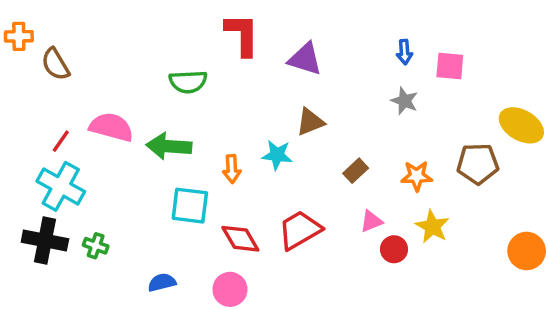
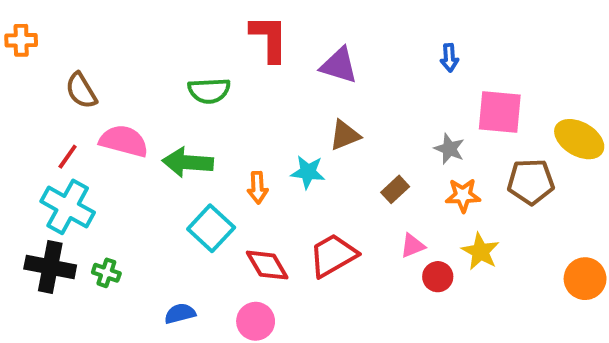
brown semicircle: (55, 64) -> (81, 91), moved
pink square: (450, 66) -> (500, 112), moved, size x1.4
gray star: (404, 101) -> (449, 149), moved
cyan square: (190, 206) -> (211, 228), turned 36

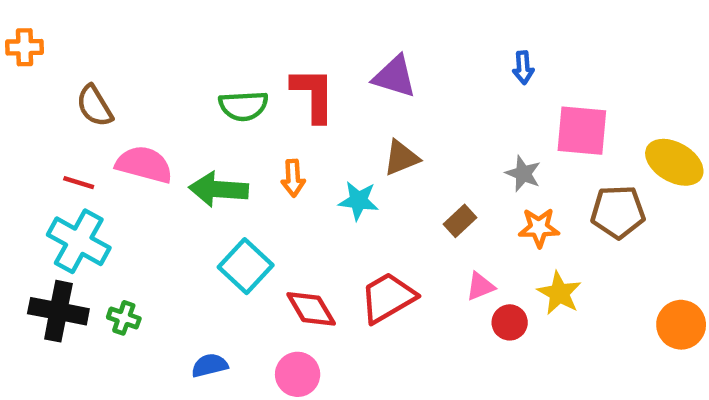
red L-shape: (269, 38) -> (313, 95), moved
red line: (68, 157) -> (79, 183), turned 72
orange arrow: (258, 188) -> (293, 178), moved

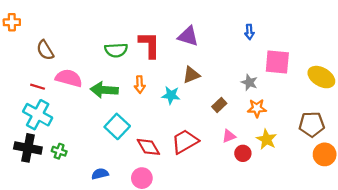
brown pentagon: (618, 212) -> (312, 124), moved

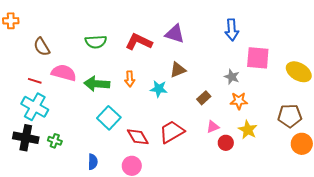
blue arrow: (249, 32) -> (232, 30), size x1.5
red L-shape: (149, 45) -> (139, 42), turned -64
green semicircle: (116, 50) -> (96, 42), moved
blue semicircle: (100, 174) -> (93, 162), turned 105

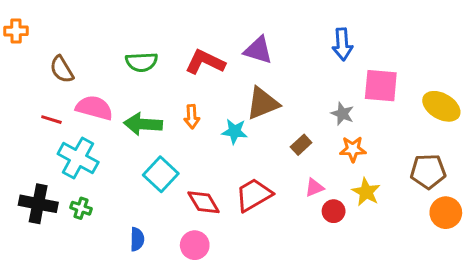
brown triangle: (178, 70) -> (263, 103), size x1.4
cyan cross: (35, 107) -> (78, 158), moved

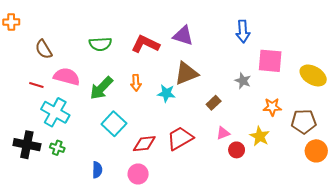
green arrow: (143, 124) -> (101, 88), turned -50
orange star: (353, 149) -> (272, 107), moved
red diamond: (204, 202) -> (144, 144), turned -65

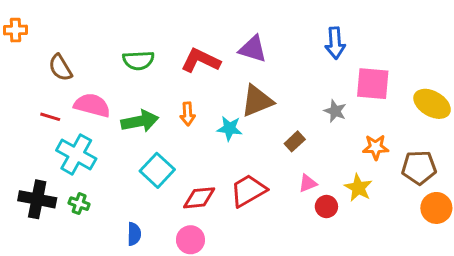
green arrow: (101, 88) -> (140, 121), turned -145

